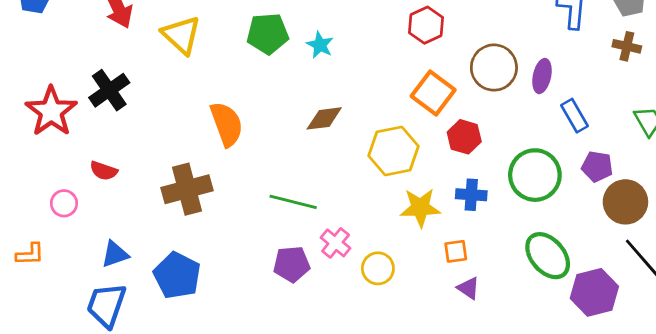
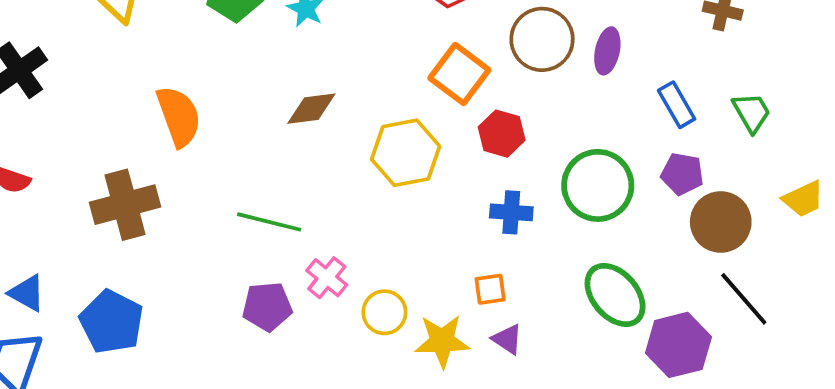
blue rectangle: (575, 116) -> (677, 105), moved
yellow star: (420, 208) -> (442, 341), moved
blue triangle: (115, 254) -> (27, 293), turned 48

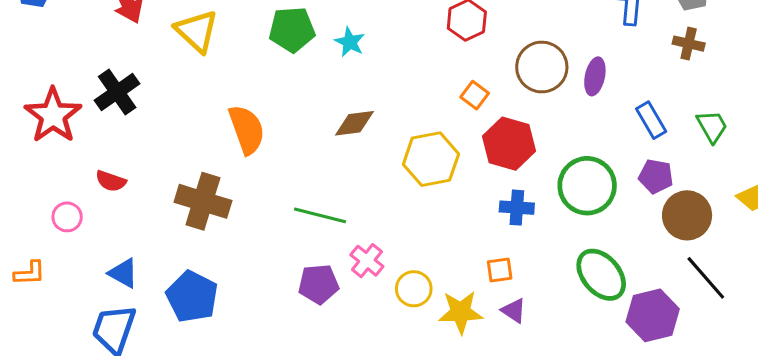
orange square: (459, 74) -> (475, 95), size x0.6
red hexagon: (502, 134) -> (509, 144), size x1.4
brown cross: (125, 205) -> (203, 201), turned 32

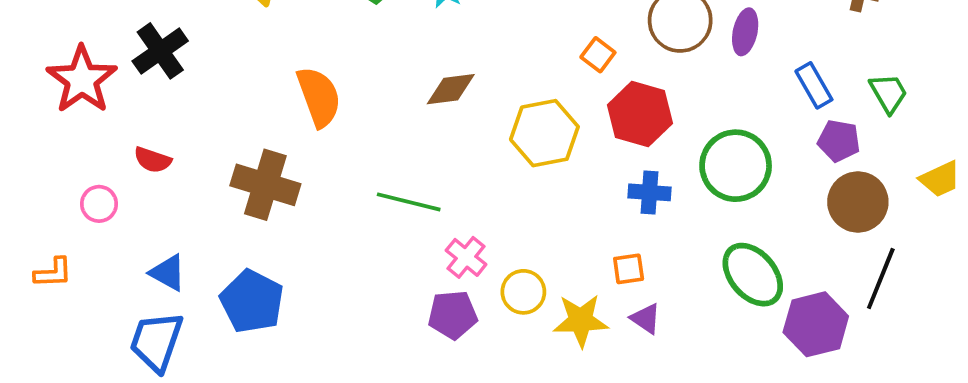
purple pentagon: (656, 176) -> (839, 141), moved
black line: (706, 278) -> (881, 278), turned 63
purple pentagon: (319, 284) -> (453, 315), moved

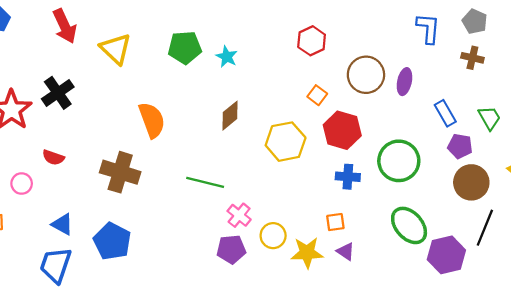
brown diamond: (451, 89) -> (230, 116), turned -32

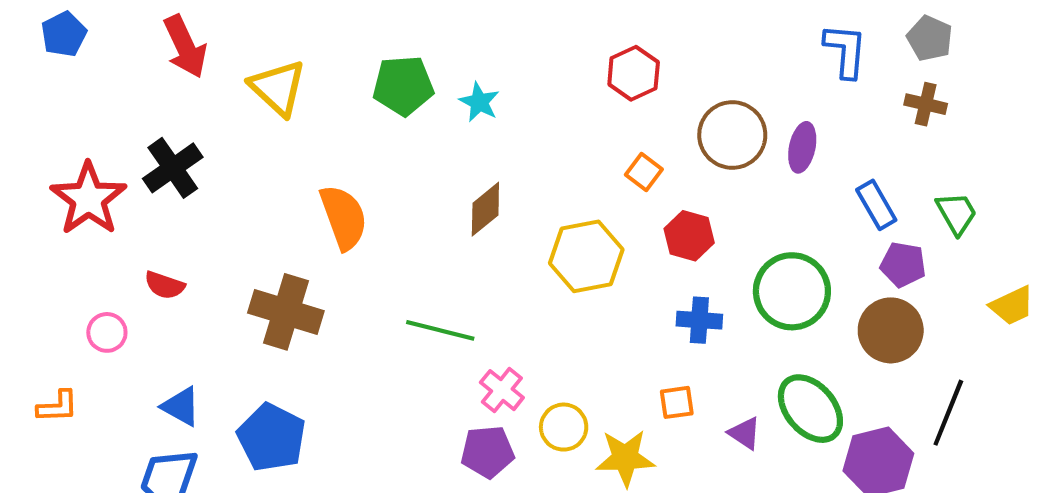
red hexagon: (342, 130) -> (689, 236), size x0.7
brown circle: (471, 182) -> (891, 330), moved
purple triangle: (346, 251) -> (745, 433), moved

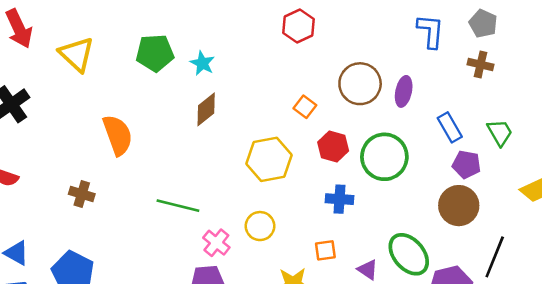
red hexagon: (634, 73) -> (298, 26), moved
brown diamond: (485, 209) -> (206, 109), moved
green circle: (792, 291) -> (384, 157), moved
brown cross: (286, 312) -> (82, 194), size x0.6
yellow circle: (564, 427) -> (260, 226), moved

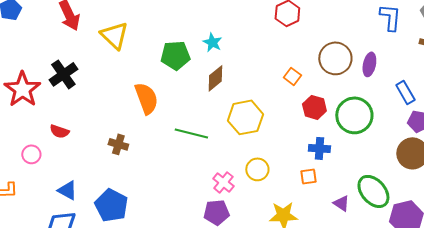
green pentagon: (155, 53) -> (175, 55), moved
yellow hexagon: (269, 159) -> (245, 117), moved
green line: (178, 206) -> (191, 133), moved
orange square: (325, 250) -> (308, 176), moved

